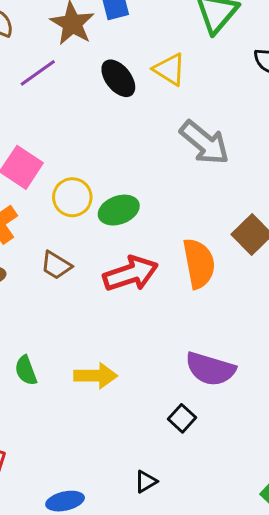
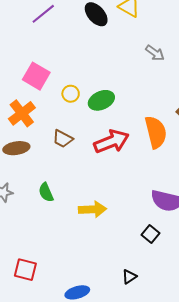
gray arrow: (205, 143) -> (155, 53), size x0.6
yellow circle: (72, 197) -> (71, 94), size x0.7
green semicircle: (26, 370) -> (46, 192), moved

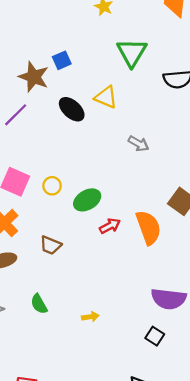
yellow circle: (71, 94) -> (52, 186), moved
red arrow: (112, 141) -> (110, 226), moved, size x0.6
yellow arrow: (92, 209) -> (90, 317), size x0.6

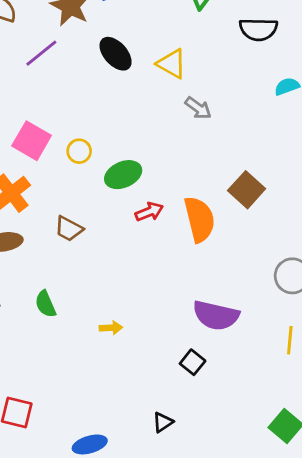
yellow triangle: (106, 97) -> (172, 64), moved

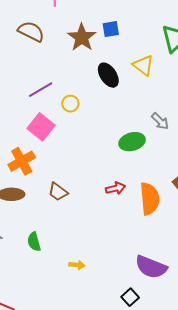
purple line: (41, 53) -> (41, 90), moved
yellow triangle: (172, 64) -> (143, 65), moved
yellow circle: (79, 151) -> (70, 104), moved
green ellipse: (123, 175) -> (132, 142), moved

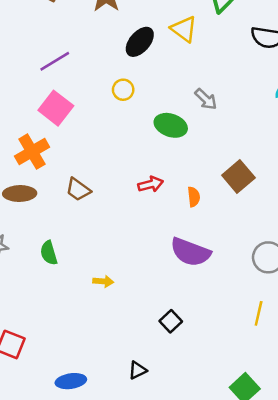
black ellipse: (108, 75) -> (140, 42), turned 75
yellow circle: (70, 104) -> (123, 90), moved
green ellipse: (132, 142) -> (171, 125), turned 35
orange semicircle: (150, 199) -> (194, 197), size x0.5
purple semicircle: (151, 267) -> (190, 252), moved

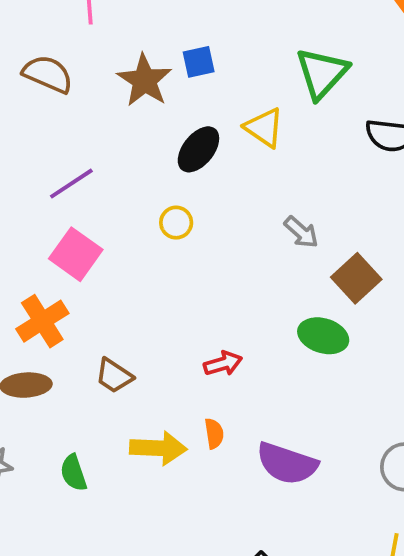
green ellipse: (171, 125) -> (323, 336), moved
brown square: (238, 176) -> (356, 278), moved
orange semicircle: (194, 197) -> (214, 434), moved
yellow arrow: (103, 281) -> (158, 448), moved, size x1.8

